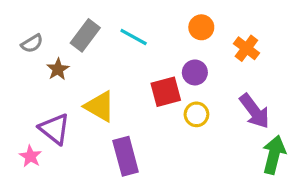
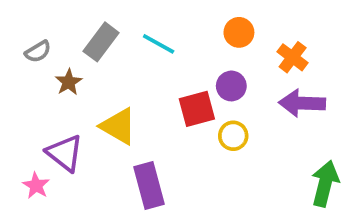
purple arrow: (255, 111) -> (302, 103), moved, turned 129

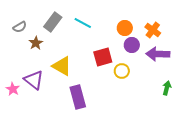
orange circle: (239, 32) -> (125, 28), moved
purple circle: (231, 86) -> (132, 45), moved
green arrow: (325, 184) -> (167, 88), moved, size x0.6
pink star: (36, 186) -> (13, 89), moved

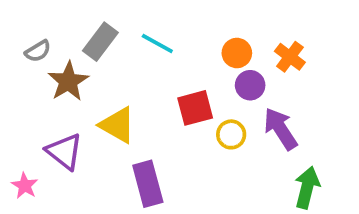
brown star: (36, 43) -> (68, 81), size x1.5
purple arrow: (158, 54) -> (280, 129), moved, turned 55
green arrow: (167, 88) -> (307, 188), moved, size x1.5
pink star: (13, 89) -> (25, 186), moved

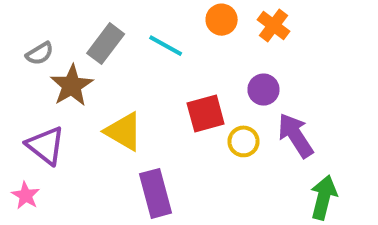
orange circle: (237, 53) -> (222, 20), moved
orange cross: (290, 57) -> (273, 26), moved
purple triangle: (64, 152) -> (46, 145), moved

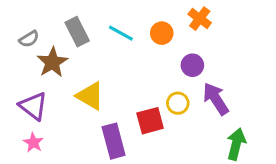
orange circle: (222, 20) -> (162, 33), moved
gray rectangle: (106, 44) -> (77, 32), turned -64
red square: (206, 113) -> (150, 121), moved
pink star: (26, 195) -> (33, 143), moved

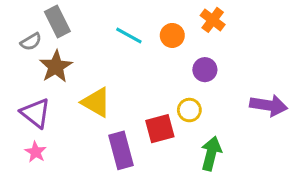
gray rectangle: (77, 32) -> (57, 21), moved
purple arrow: (216, 99) -> (269, 105), moved, turned 132
green arrow: (236, 144) -> (211, 154), moved

